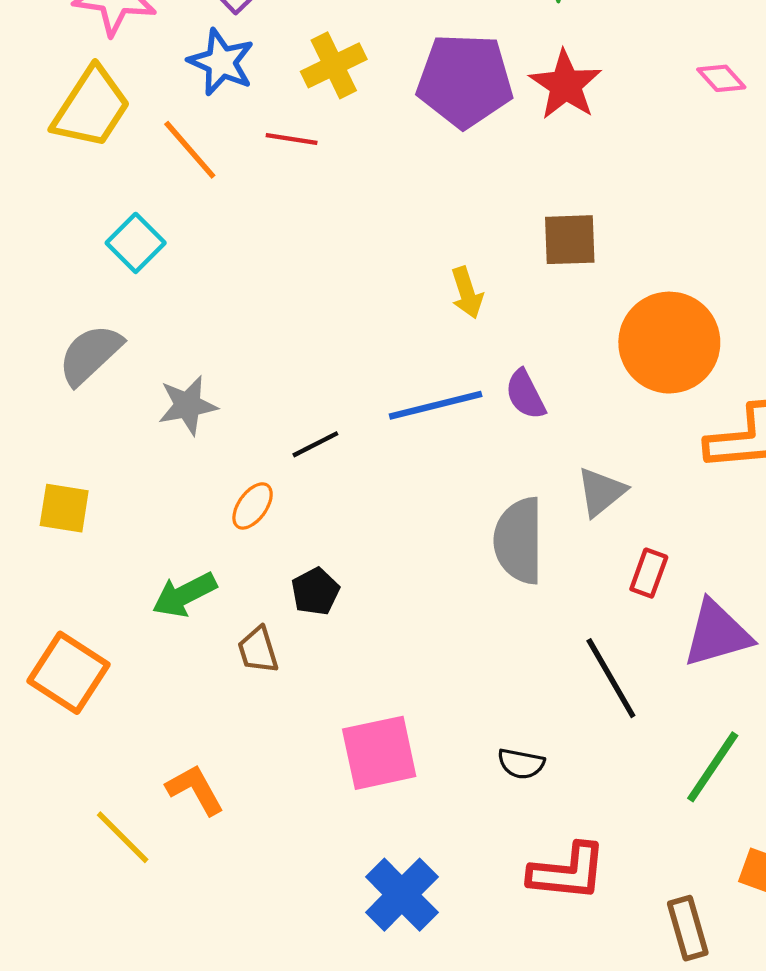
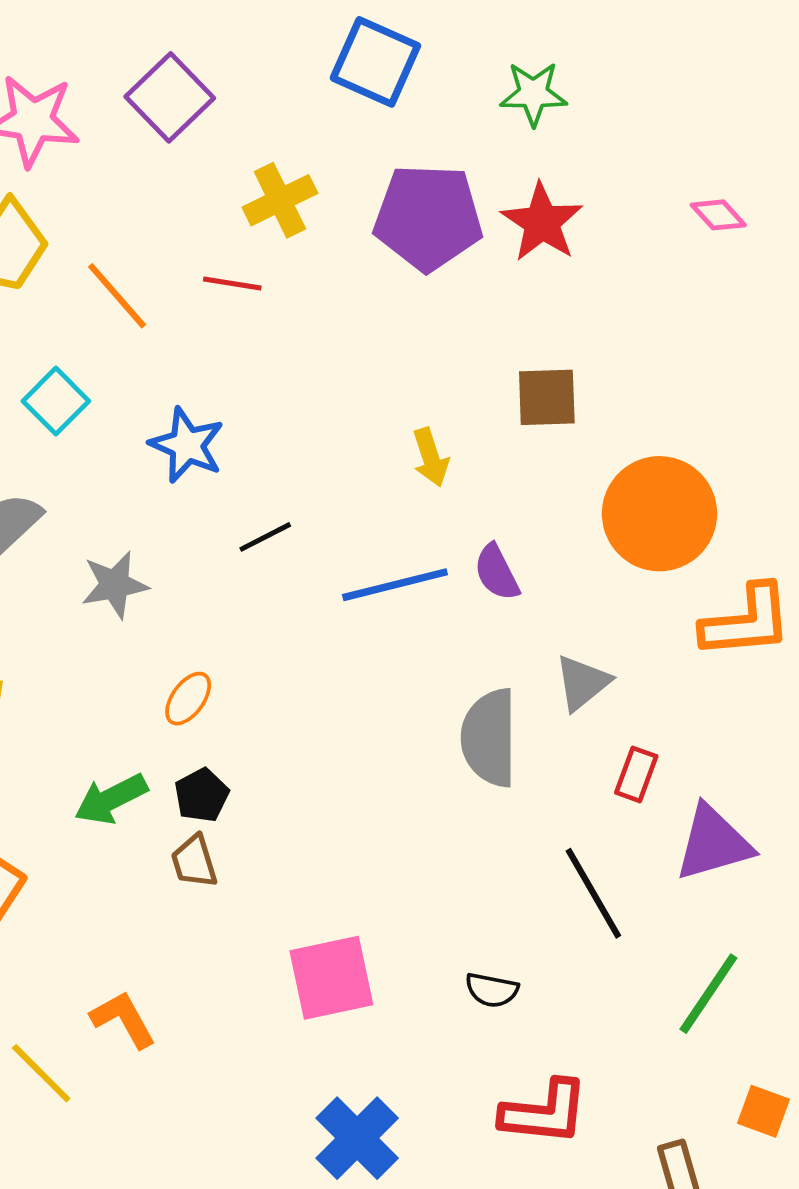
blue star: (221, 62) -> (187, 445), moved
black line: (315, 444) -> (265, 537), moved
black pentagon: (315, 592) -> (202, 795), moved

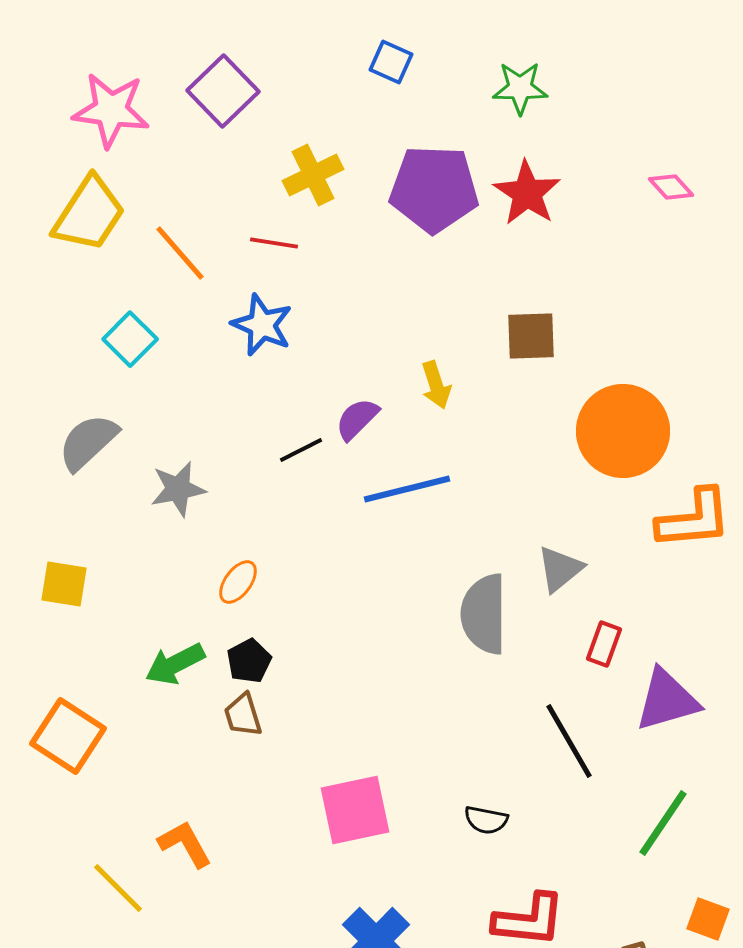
blue square: (375, 62) -> (391, 62), size x0.6
blue star: (187, 445) -> (262, 325), moved
purple semicircle: (497, 572) -> (357, 419), moved, turned 72

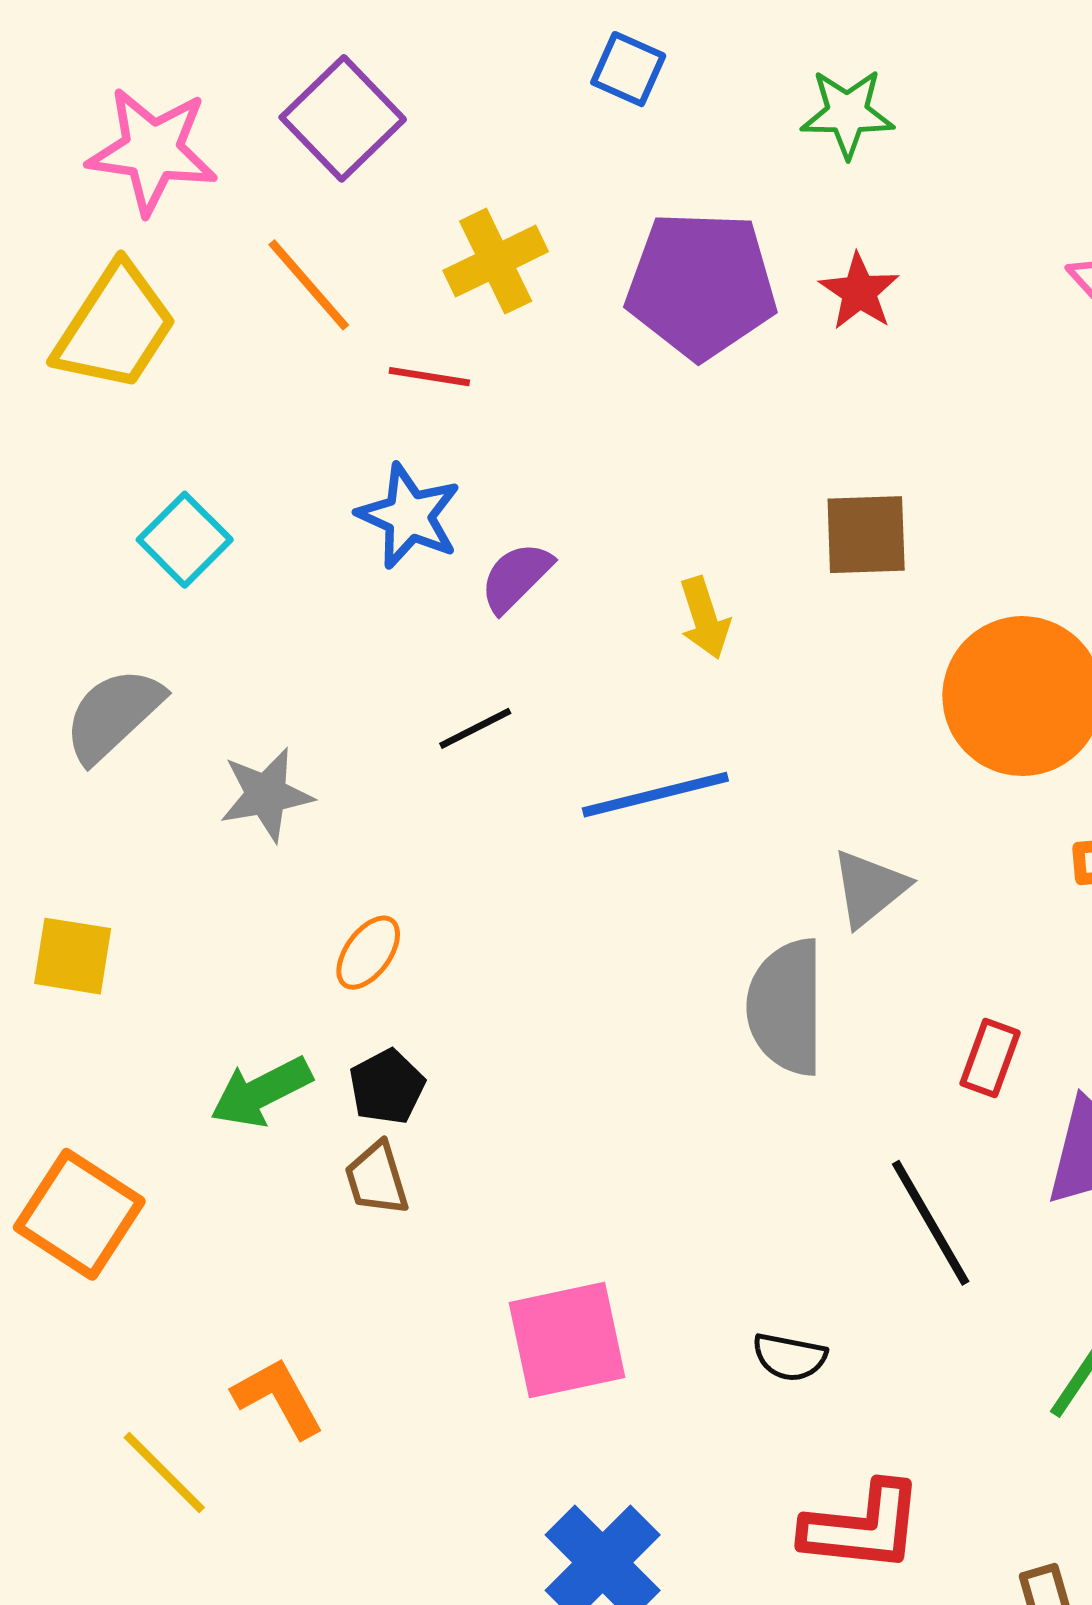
red star: (527, 193) -> (859, 292), size x0.7
orange line: (180, 253) -> (309, 285), moved
purple semicircle: (357, 419) -> (516, 577), moved
gray triangle: (560, 569) -> (869, 888), moved

